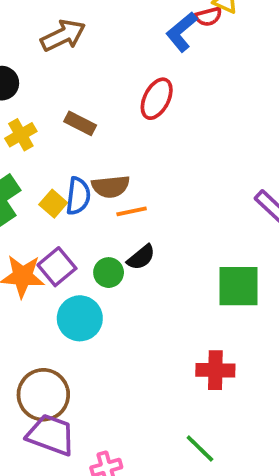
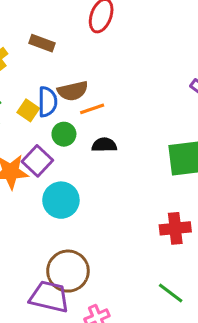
black semicircle: (141, 257) -> (104, 145), turned -135
green circle: (109, 273) -> (64, 134), moved
brown circle: (43, 395) -> (68, 271), moved

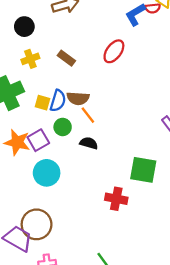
orange line: (92, 109) -> (88, 115), turned 54
yellow square: (28, 110) -> (42, 103), turned -35
red cross: (175, 228) -> (116, 199), moved

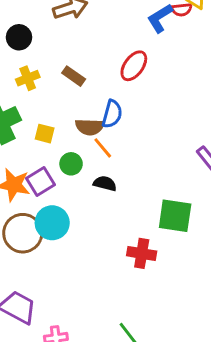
blue semicircle: (58, 101) -> (112, 114), moved
brown circle: (37, 224) -> (23, 233), moved

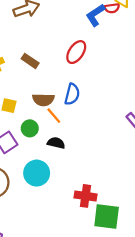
blue semicircle: (112, 114) -> (72, 94), moved
green square: (175, 216) -> (107, 216), moved
cyan circle: (52, 223) -> (37, 173), moved

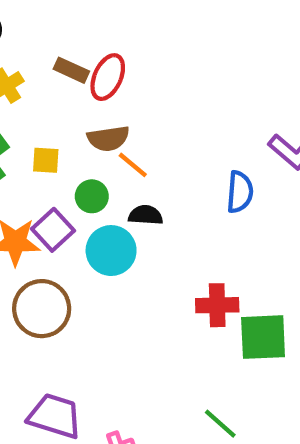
red ellipse: (76, 52) -> (108, 77), moved
blue semicircle: (72, 94) -> (240, 192), moved
cyan circle: (37, 173) -> (111, 251), moved

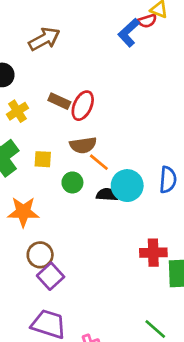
purple square: (53, 230) -> (51, 276), moved
cyan circle: (111, 251) -> (127, 186), moved
brown circle: (42, 309) -> (40, 255), size x0.7

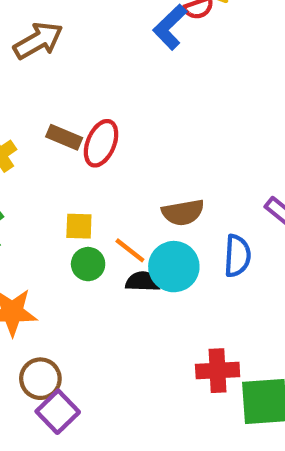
brown semicircle: (83, 145) -> (183, 212), moved
yellow square: (43, 159) -> (79, 226), moved
orange line: (99, 162) -> (130, 250), moved

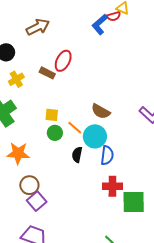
red ellipse: (101, 143) -> (63, 61), moved
brown semicircle: (183, 212) -> (101, 111), turned 36
blue semicircle: (237, 256) -> (107, 155), moved
black semicircle: (143, 282) -> (77, 155), moved, turned -84

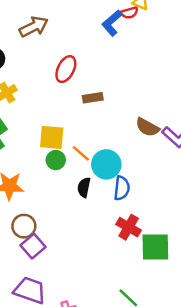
brown rectangle: (47, 73) -> (93, 98), moved, turned -35
brown semicircle: (101, 111) -> (147, 127), moved
yellow square: (52, 115) -> (52, 137), size x1.5
red cross: (112, 186) -> (129, 227), turned 30

